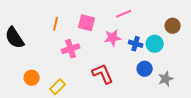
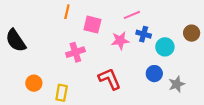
orange line: (56, 24) -> (67, 12), moved
brown circle: (173, 26) -> (192, 33), moved
blue cross: (136, 44) -> (144, 34), moved
yellow rectangle: (58, 87) -> (62, 93), turned -35

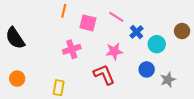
pink line: (132, 15) -> (116, 17), moved, turned 56
blue cross: (144, 34) -> (137, 32), turned 32
pink star: (120, 40) -> (114, 51), moved
orange circle: (34, 83) -> (17, 79), moved

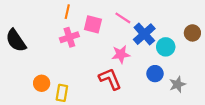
blue cross: (137, 32) -> (144, 34), size x1.5
pink cross: (72, 49) -> (69, 37), moved
orange circle: (17, 79) -> (42, 83), moved

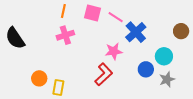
pink square: (93, 24) -> (93, 13), moved
cyan circle: (166, 47) -> (164, 56), moved
red L-shape: (110, 79) -> (104, 74), turned 70

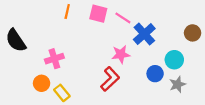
pink cross: (65, 35) -> (54, 59), moved
yellow rectangle: (58, 87) -> (62, 93), turned -49

